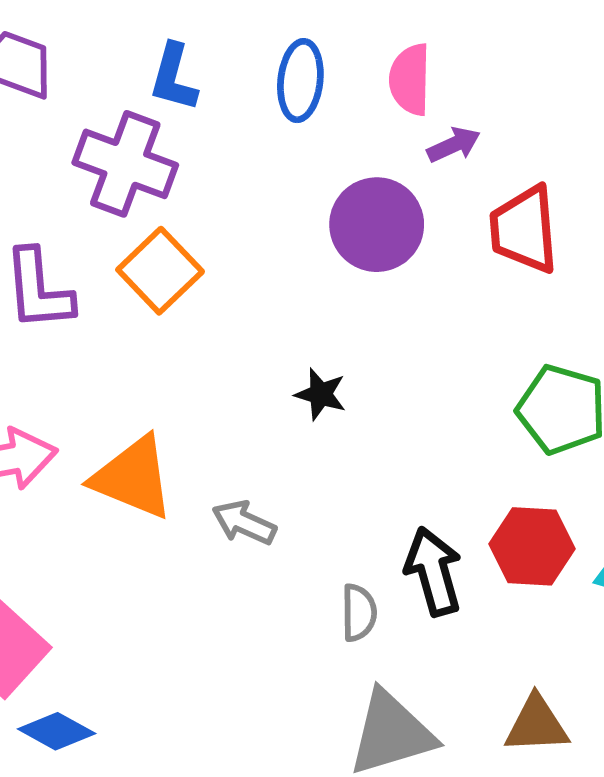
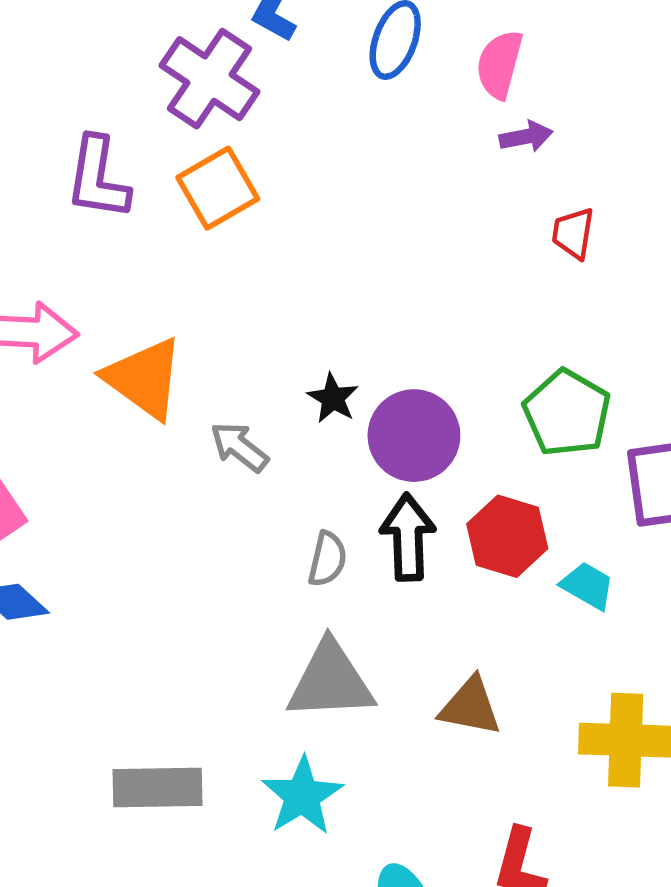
purple circle: (377, 225) -> (414, 436), moved
red trapezoid: (524, 229) -> (573, 233), size x0.6
black star: (321, 394) -> (333, 398), moved

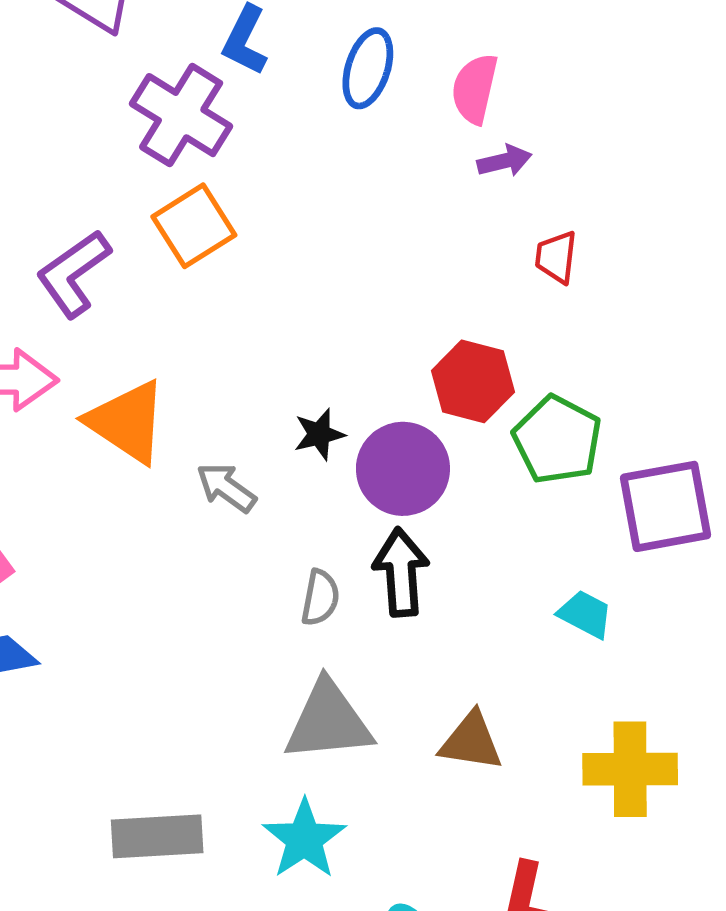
purple L-shape: (98, 178) -> (73, 274), moved, turned 48
black star: (333, 398) -> (319, 434), turned 30
red hexagon: (507, 536) -> (473, 381), moved

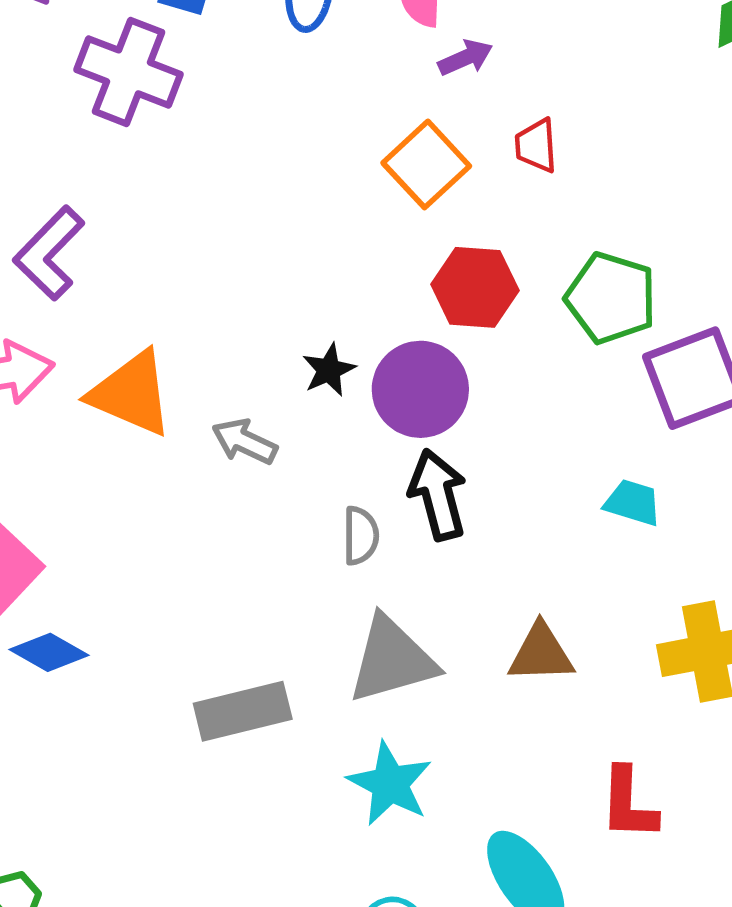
orange square: (194, 226) -> (426, 164), moved
green pentagon: (557, 440) -> (611, 298), moved
gray rectangle: (157, 836) -> (243, 711), moved

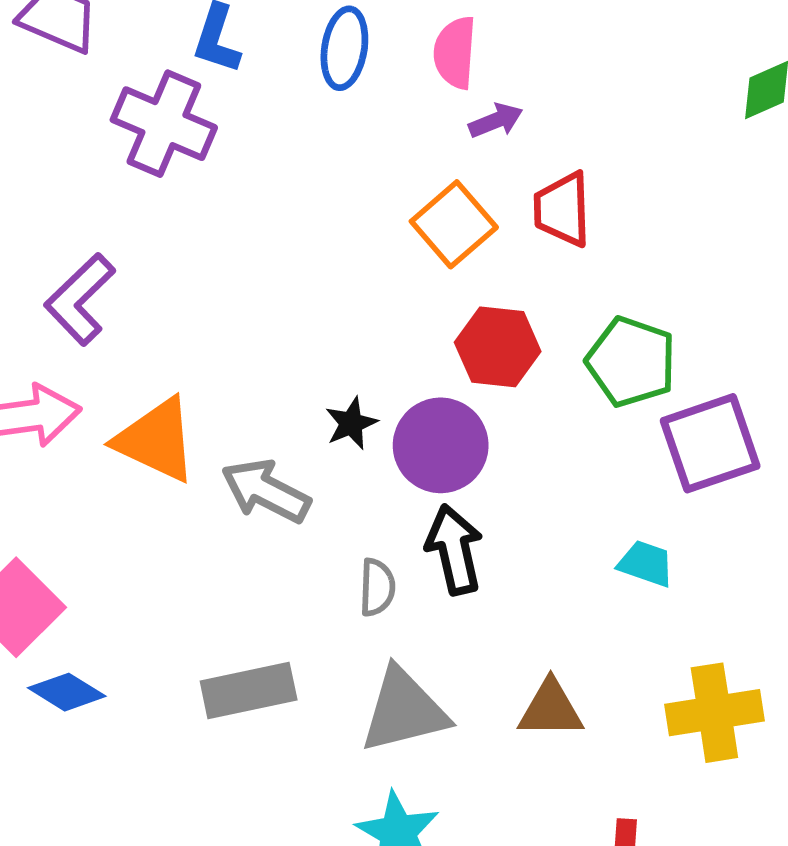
red trapezoid: (536, 146) -> (562, 209), size x1.4
gray arrow: (244, 442) -> (266, 491), size x1.4
gray rectangle: (243, 711) -> (249, 691), moved

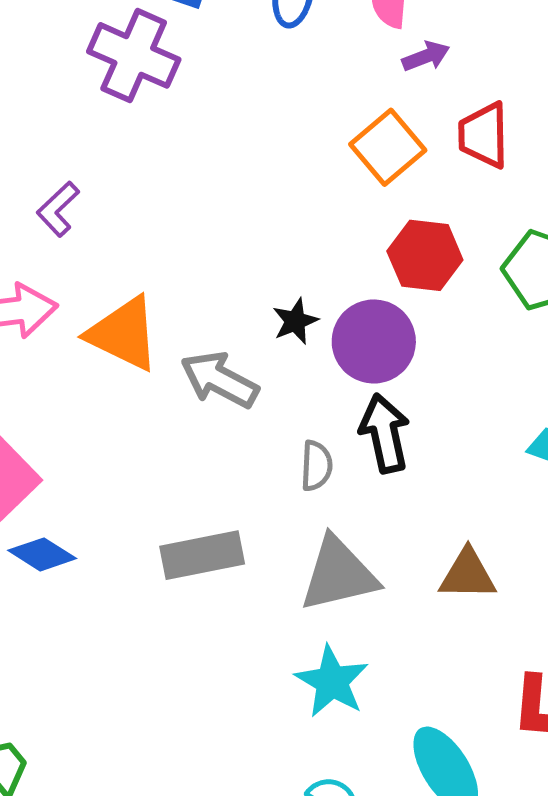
purple L-shape: (80, 299) -> (58, 209), size x0.7

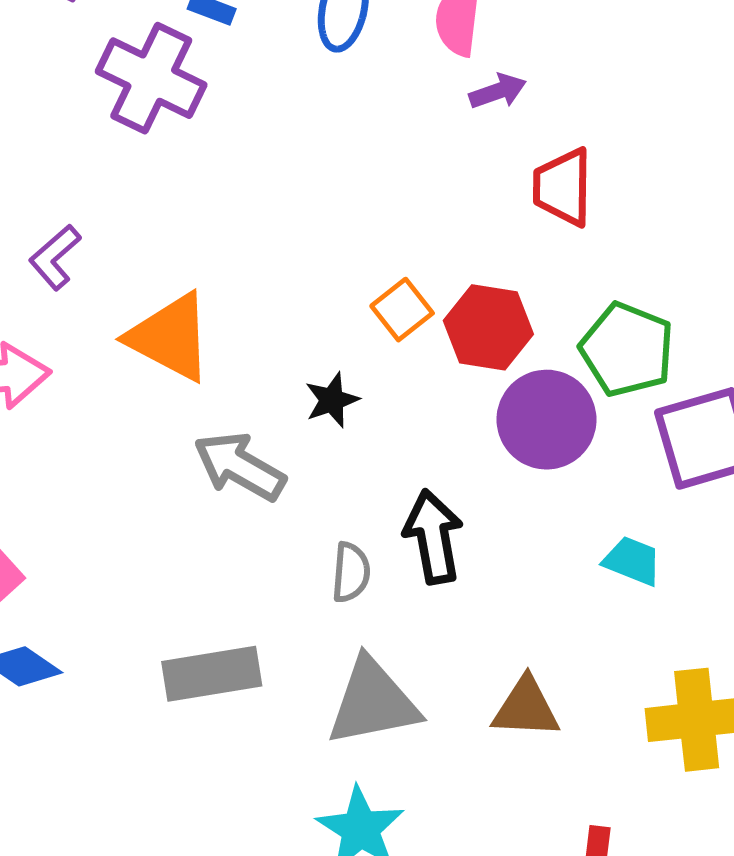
orange square: (388, 147) -> (402, 310), moved, size x0.7
orange triangle: (124, 334) -> (170, 337), moved
purple circle: (374, 341) -> (547, 420), moved

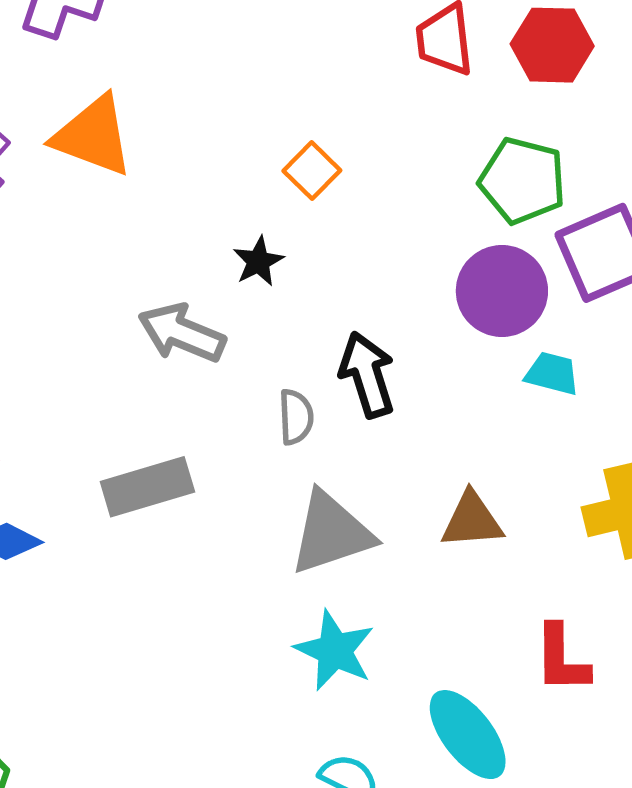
red hexagon: (488, 327) -> (552, 45), moved
orange triangle: (170, 337) -> (93, 136), moved
purple circle: (547, 420) -> (502, 291), moved
gray rectangle: (212, 674) -> (147, 487), moved

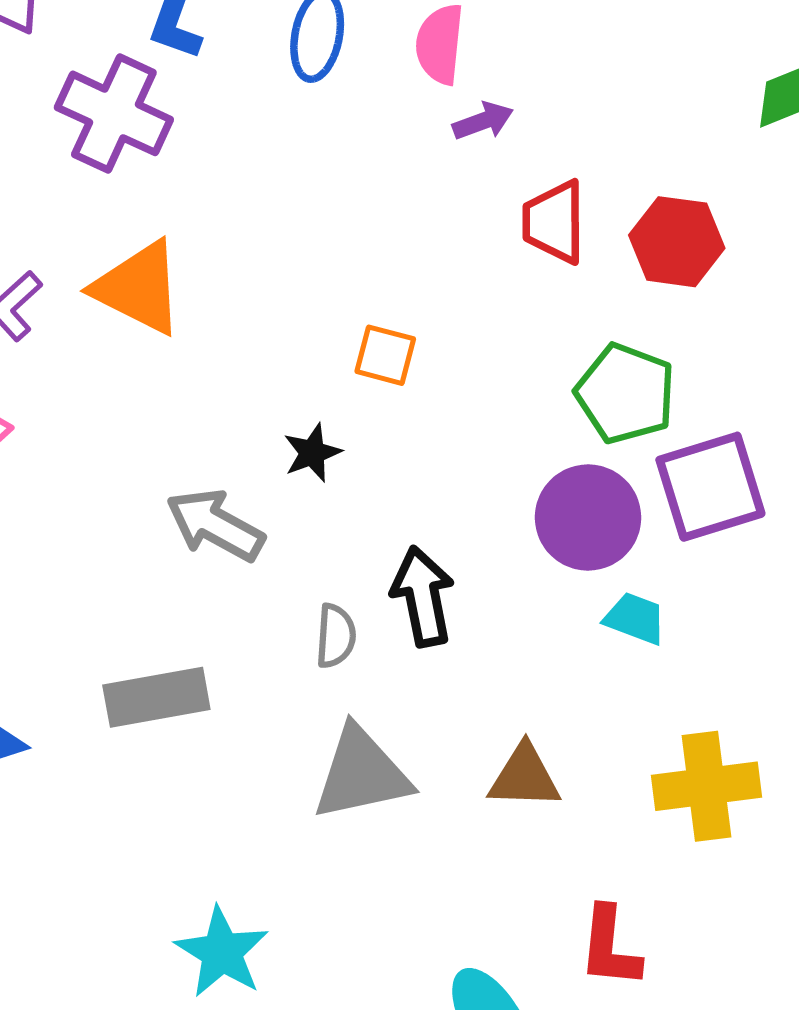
orange square: (312, 171) -> (385, 355), turned -36
cyan star: (335, 650) -> (222, 952), moved

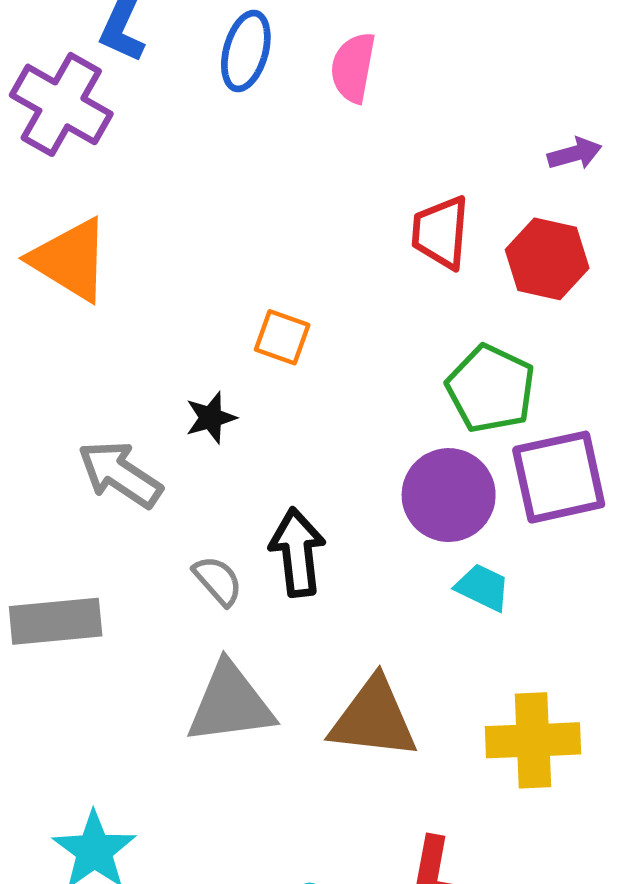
purple arrow: (483, 121) -> (575, 154), moved
gray semicircle: (336, 636) -> (218, 581), turned -50
brown triangle: (524, 777) -> (374, 719), size x1.4

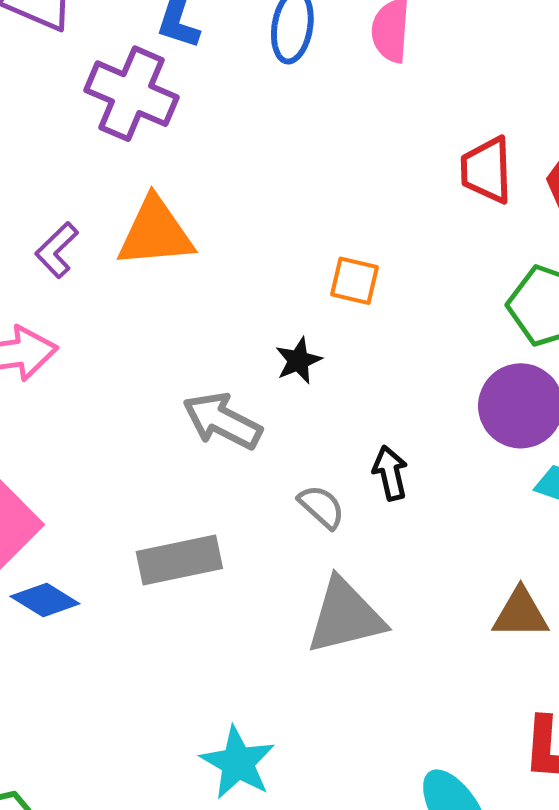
orange triangle: (70, 260) -> (155, 233), turned -30
black arrow: (297, 552) -> (390, 473), size x0.7
brown triangle: (374, 719) -> (520, 614), moved, size x0.7

